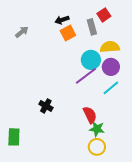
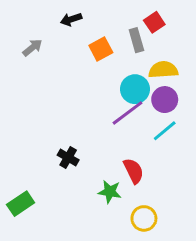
black arrow: (62, 20) -> (71, 19), moved
green star: (97, 129) -> (110, 192), moved
green rectangle: (14, 137) -> (21, 204), turned 54

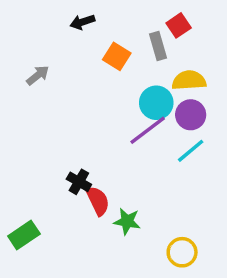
gray arrow: (32, 48) -> (38, 75), moved
orange square: (101, 49) -> (117, 56), turned -30
red semicircle: (134, 171) -> (98, 201), moved
yellow circle: (144, 218) -> (182, 252), moved

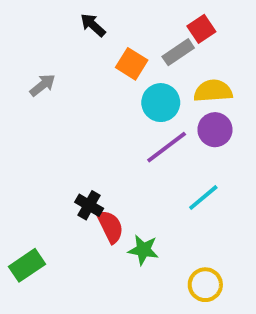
black arrow: (82, 22) -> (93, 25), turned 60
gray rectangle: (158, 46) -> (178, 52), turned 72
cyan circle: (156, 103) -> (161, 103), moved
cyan line: (191, 151) -> (203, 198), moved

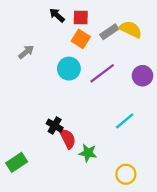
red square: (201, 29) -> (81, 18), moved, turned 35
yellow semicircle: (213, 91) -> (131, 29), moved, turned 30
cyan circle: (161, 103) -> (69, 69), moved
purple circle: (215, 130) -> (142, 76), moved
purple line: (167, 147) -> (102, 73), moved

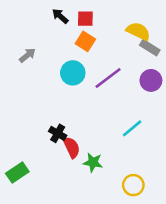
gray rectangle: (109, 32) -> (150, 48), moved, turned 66

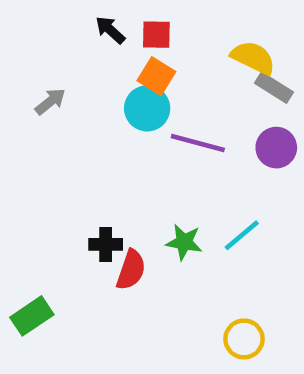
cyan circle: (73, 73) -> (147, 108), moved
purple line: (108, 78) -> (198, 143), turned 52
black cross: (58, 133) -> (106, 244), turned -30
red semicircle: (72, 147) -> (131, 270), turned 45
green star: (93, 162) -> (184, 242), moved

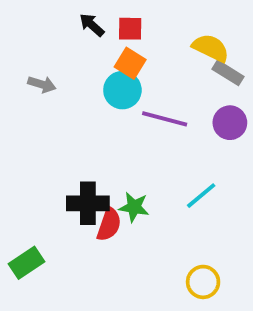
gray arrow: (50, 101) -> (42, 84), turned 56
green star: (184, 242) -> (134, 207), moved
black cross: (106, 244) -> (88, 203), size x1.5

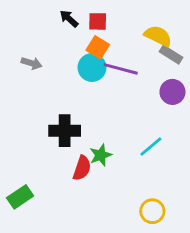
purple line: (165, 119) -> (121, 69), moved
black cross: (88, 203) -> (65, 131), moved
green star: (134, 207) -> (101, 155), turned -30

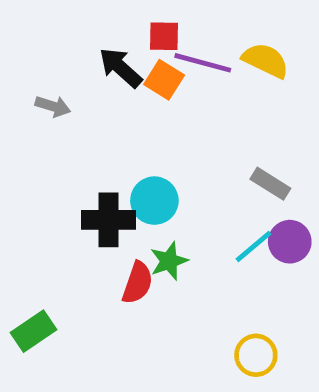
black arrow: (69, 19) -> (121, 68), moved, size x1.4
gray rectangle: (171, 55) -> (270, 184), moved
cyan circle: (92, 67) -> (154, 201), moved
purple line: (121, 69) -> (203, 63), moved
purple circle: (172, 92) -> (290, 242), moved

